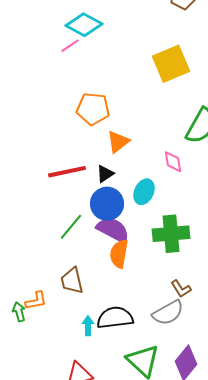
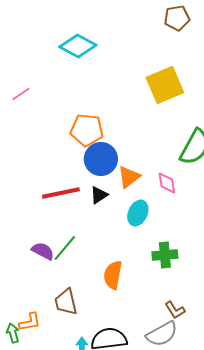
pink line: (70, 46) -> (21, 94), moved
orange triangle: (118, 142) -> (129, 177), moved
blue circle: (107, 204) -> (101, 159), moved
purple semicircle: (113, 230) -> (43, 251), moved, size x0.7
green cross: (171, 234) -> (165, 255), size x0.7

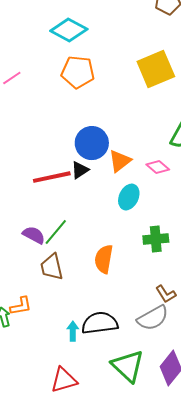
orange pentagon: (87, 130) -> (78, 72), moved
pink diamond: (167, 183) -> (158, 167), turned -40
black triangle: (99, 195) -> (80, 170), moved
brown trapezoid: (66, 302) -> (52, 267), moved

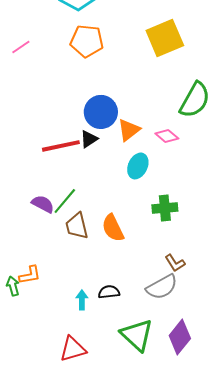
orange semicircle: (104, 259) -> (113, 228), turned -36
brown trapezoid: (52, 267) -> (77, 226), moved
black semicircle: (100, 323) -> (109, 292), size x0.6

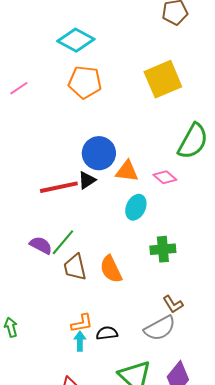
orange triangle: (129, 130) -> (127, 171), turned 45
orange L-shape: (30, 275) -> (82, 323), moved

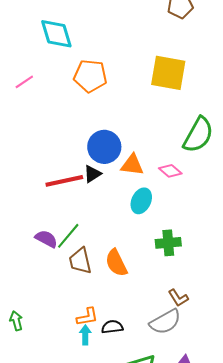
cyan diamond: (76, 40) -> (56, 34), moved, turned 45
yellow square: (163, 79) -> (168, 73), turned 33

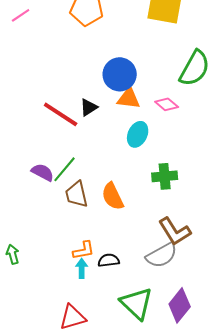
blue circle: (104, 147) -> (120, 74), moved
red line: (64, 181) -> (61, 114), turned 45
brown L-shape: (178, 298) -> (175, 231), size x1.6

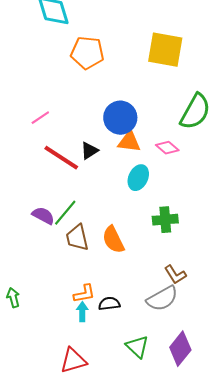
pink line: (21, 15) -> (40, 118), moved
brown L-shape: (175, 231) -> (175, 275), size x0.7
green triangle: (137, 303) -> (137, 347), size x0.7

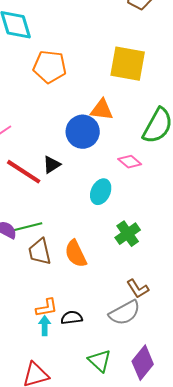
orange triangle: (129, 142) -> (102, 110), moved
green line: (65, 213) -> (28, 227), turned 36
green cross: (165, 220) -> (128, 234), turned -30

